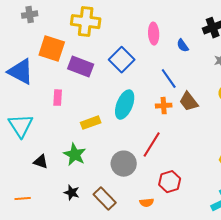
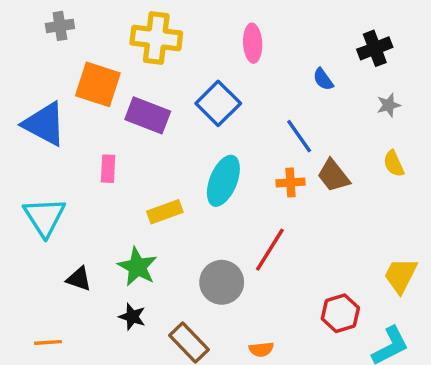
pink ellipse: (154, 34) -> (253, 43), moved
red hexagon: (170, 182) -> (340, 313), moved
black star: (72, 193) -> (132, 317), moved

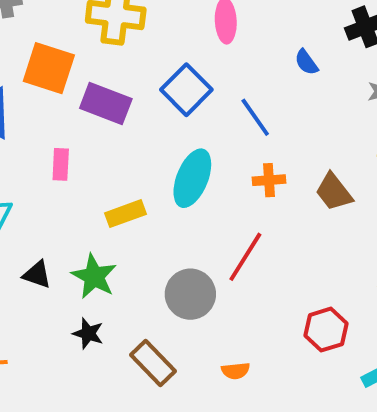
blue line: (299, 136) -> (255, 117), moved
brown trapezoid: (333, 176) -> (334, 192), moved
black triangle: (79, 279) -> (37, 274), moved

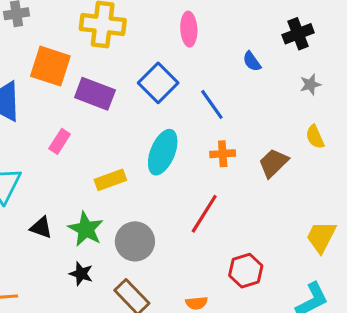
pink rectangle: (61, 164) -> (60, 141), turned 30
brown trapezoid: (334, 192) -> (273, 163), turned 84
gray circle: (190, 294) -> (135, 241), moved
red hexagon: (326, 330) -> (246, 271), moved

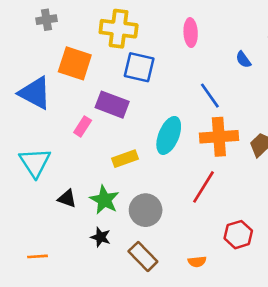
blue square: (158, 83) -> (139, 67), moved, turned -32
purple rectangle: (95, 94) -> (112, 105), moved
orange cross: (223, 154) -> (219, 137), size x1.8

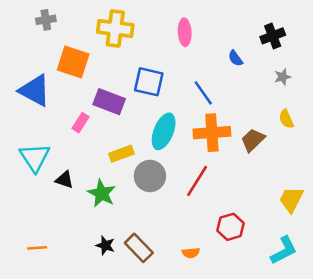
blue square: (139, 67) -> (149, 82), moved
black triangle: (67, 199) -> (64, 180), moved
gray circle: (146, 210) -> (150, 176), moved
black star: (101, 237) -> (105, 245), moved

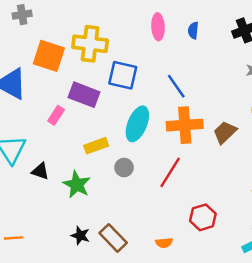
yellow cross: (115, 29) -> (90, 44), moved
blue semicircle: (235, 58) -> (193, 30), moved, turned 42
gray circle: (150, 176) -> (124, 168), size x0.6

